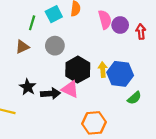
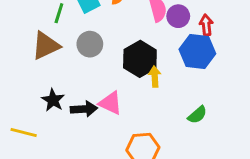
brown triangle: (22, 47) -> (46, 46), size x1.5
black hexagon: (78, 70) -> (140, 59), moved
blue hexagon: (120, 74) -> (197, 51), moved

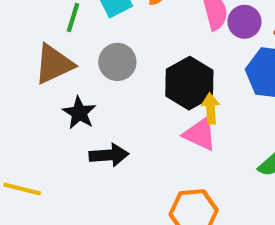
black star: (53, 100) -> (79, 113), moved
pink triangle: (110, 103) -> (200, 134), moved

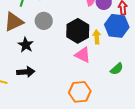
yellow arrow: (211, 109) -> (97, 37), moved
black arrow: (109, 155) -> (26, 72), moved

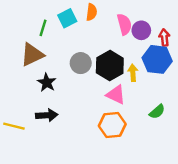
gray circle: (44, 21) -> (81, 63), moved
orange hexagon: (80, 92) -> (112, 125), moved

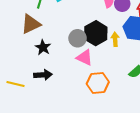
gray circle: (81, 63) -> (78, 38), moved
pink triangle: (116, 95) -> (85, 58), moved

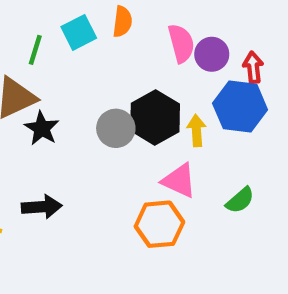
black star: (43, 47) -> (42, 128), moved
pink triangle: (85, 58) -> (179, 181), moved

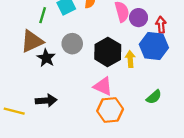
gray circle: (116, 128) -> (72, 44), moved
pink triangle: (179, 181) -> (103, 86), moved

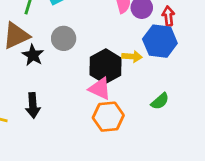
black hexagon: (108, 52) -> (105, 66), moved
yellow arrow: (130, 59) -> (132, 57), turned 98
black arrow: (46, 100) -> (33, 105), turned 90

